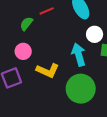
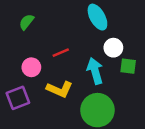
red line: (47, 11) -> (61, 53), moved
green semicircle: (26, 24) -> (26, 22), moved

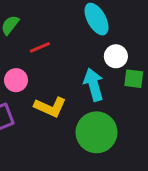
red line: (61, 53) -> (40, 47), moved

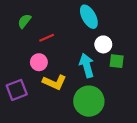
pink circle: (16, 80) -> (39, 62), moved

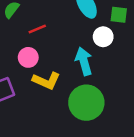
green square: (117, 61) -> (119, 15), moved

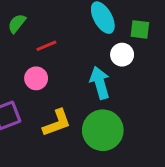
yellow L-shape: (46, 81) -> (57, 123), moved, turned -44

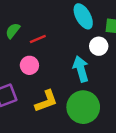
green semicircle: (17, 24) -> (13, 31), moved

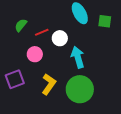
white circle: (99, 46) -> (60, 38), moved
yellow L-shape: (46, 101) -> (49, 84), turned -35

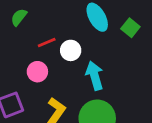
green square: (105, 21) -> (130, 28), turned 32
green semicircle: (21, 25) -> (19, 17), moved

